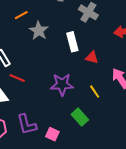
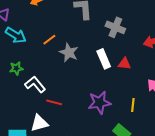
red triangle: (92, 57) -> (124, 64), moved
yellow line: (95, 92) -> (133, 105), turned 48

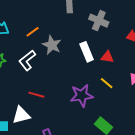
white L-shape: (35, 84) -> (27, 60), moved, turned -90
yellow line: (133, 105) -> (107, 83), moved, turned -56

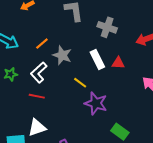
yellow line: (107, 83) -> (80, 83), moved
red line: (36, 95) -> (37, 96), moved
purple star: (82, 95) -> (96, 103), turned 30

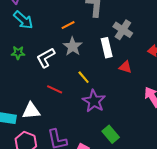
orange line: (42, 44) -> (68, 25), moved
white rectangle: (97, 59) -> (107, 48), moved
red line: (37, 96) -> (55, 89), moved

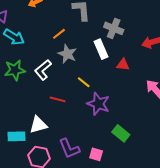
green star: (18, 53) -> (15, 70), size x1.5

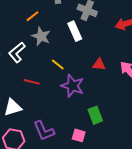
red triangle: (123, 65) -> (99, 64), moved
green rectangle: (121, 133) -> (95, 115), turned 30
pink square: (96, 154) -> (79, 135), moved

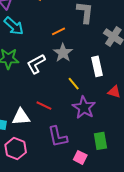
white rectangle: (75, 31) -> (97, 66), moved
red line: (32, 82) -> (44, 106), moved
purple L-shape: (44, 131) -> (58, 137), moved

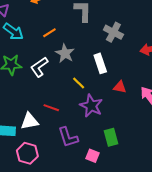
orange line: (59, 31) -> (49, 33), moved

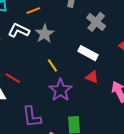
white rectangle: (100, 63) -> (88, 53), moved, turned -54
white L-shape: (39, 67) -> (19, 30), moved, turned 50
red line: (51, 108) -> (13, 78), moved

